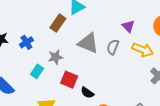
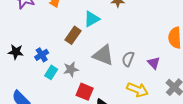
purple triangle: (128, 26) -> (154, 63), moved
yellow arrow: (143, 50) -> (137, 90), moved
cyan rectangle: (37, 71) -> (51, 72), moved

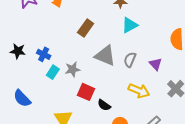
cyan triangle: (92, 19) -> (130, 25), moved
brown rectangle: (73, 35) -> (86, 28), moved
blue cross: (42, 55) -> (44, 54), turned -32

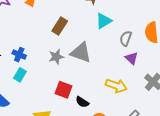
gray semicircle: (130, 60) -> (126, 39), moved
gray star: (73, 69) -> (56, 57), moved
cyan rectangle: (53, 72) -> (20, 75), moved

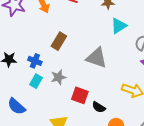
brown rectangle: (60, 26) -> (59, 41), moved
gray star: (56, 57) -> (58, 77), moved

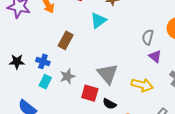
cyan triangle: (119, 26) -> (98, 20), moved
gray triangle: (96, 58) -> (108, 74), moved, turned 35

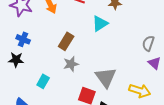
blue cross: (43, 61) -> (23, 39), moved
gray star: (67, 76) -> (71, 64), moved

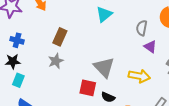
cyan triangle: (100, 24) -> (104, 14), moved
gray star: (71, 64) -> (56, 61), moved
cyan rectangle: (43, 81) -> (18, 80), moved

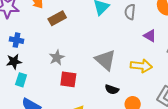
gray semicircle: (142, 28) -> (130, 12), moved
brown rectangle: (60, 37) -> (57, 18), moved, turned 42
red square: (88, 88) -> (68, 79), moved

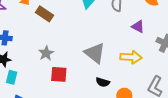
brown rectangle: (57, 18) -> (45, 14), turned 66

